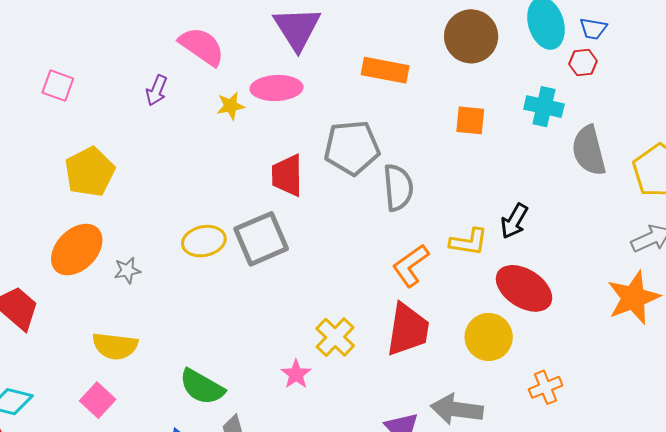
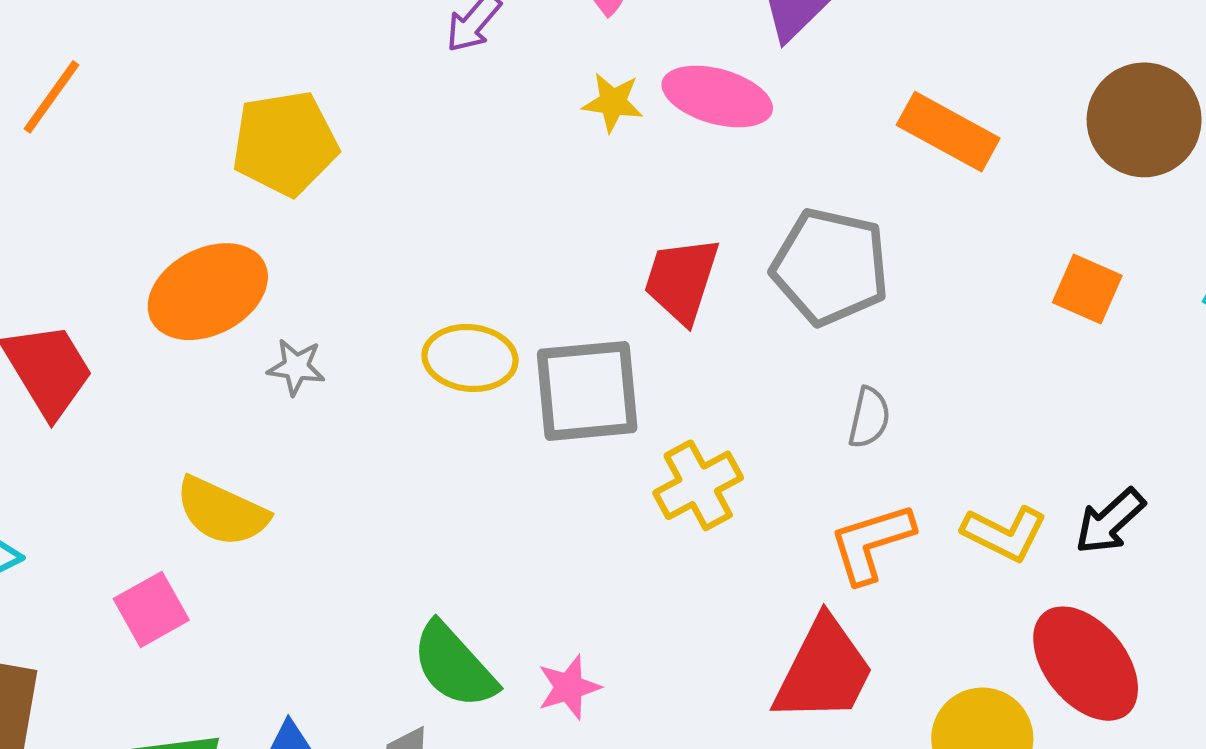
gray semicircle: (398, 187) -> (869, 418), moved, size x0.6
yellow cross: (335, 337) -> (698, 485), moved
green semicircle: (202, 387) -> (454, 665), moved

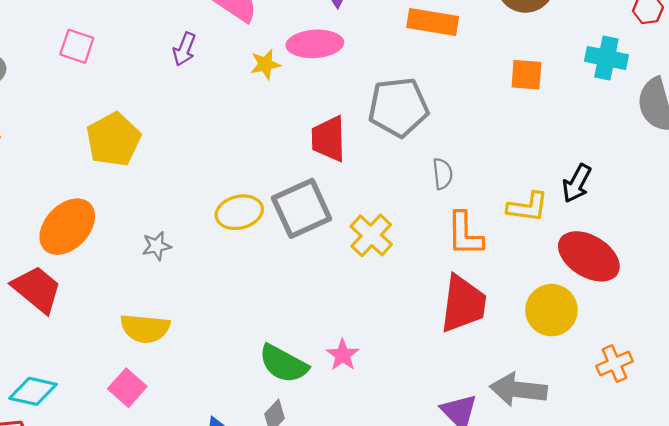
orange ellipse: (208, 292) -> (67, 227), moved
orange L-shape: (871, 543) -> (465, 234), turned -54

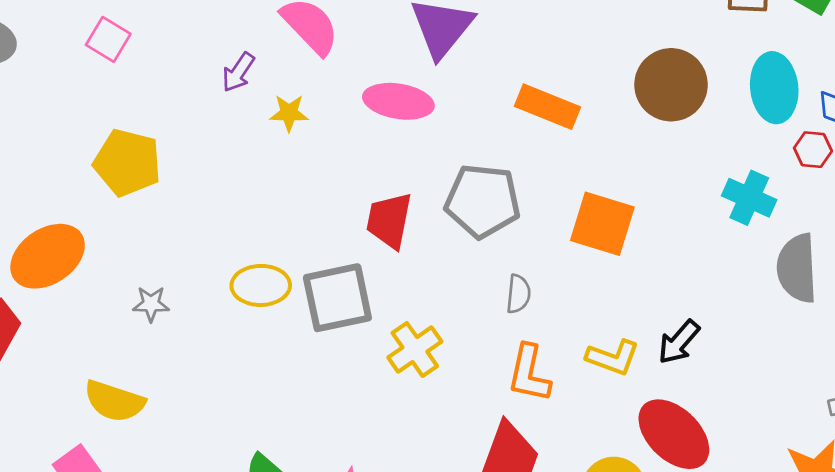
yellow star: (265, 64) -> (289, 113), moved
orange square: (526, 75) -> (602, 224), moved, size x1.5
yellow pentagon: (113, 139) -> (127, 163), turned 30

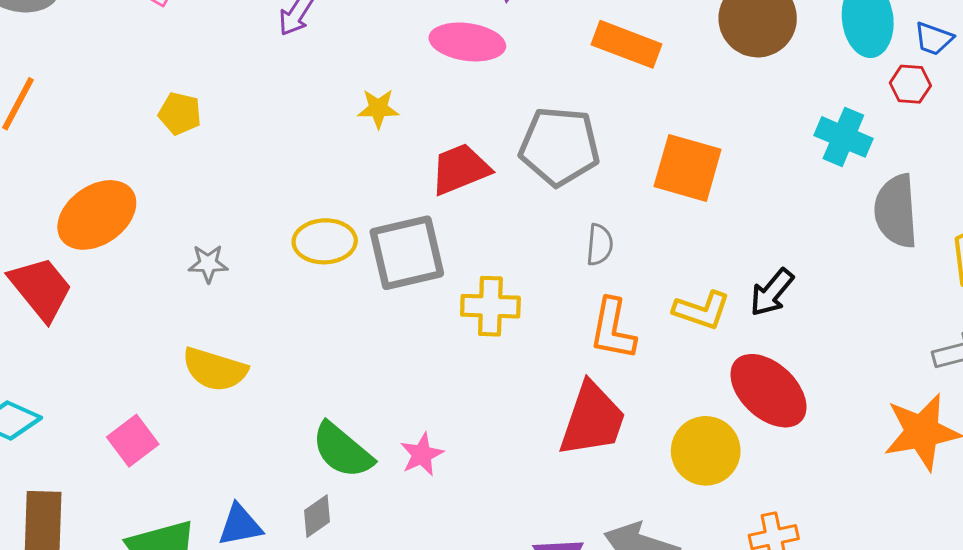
yellow star: (289, 113) -> (378, 108), moved
yellow pentagon: (127, 163) -> (180, 113), size x0.6
red trapezoid: (389, 220) -> (460, 169), turned 58
yellow cross: (415, 349) -> (490, 306), turned 38
yellow semicircle: (114, 401) -> (215, 369), moved

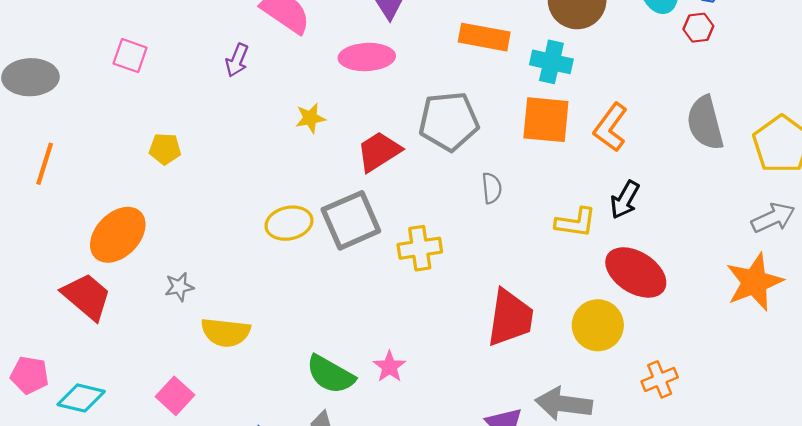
cyan cross: (843, 137) -> (551, 62), moved
gray star: (208, 264) -> (179, 287), moved
orange L-shape: (613, 329) -> (611, 127), moved, turned 36

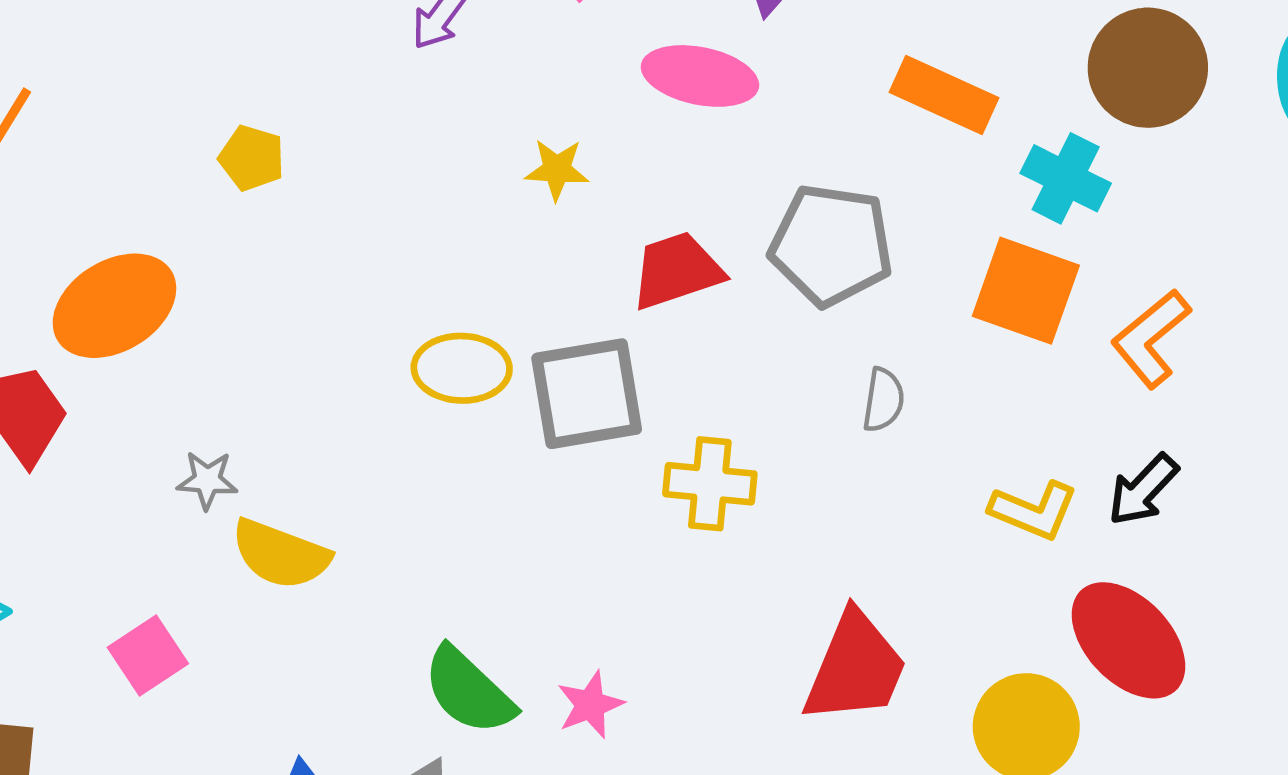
gray star: (179, 287) -> (207, 480), moved

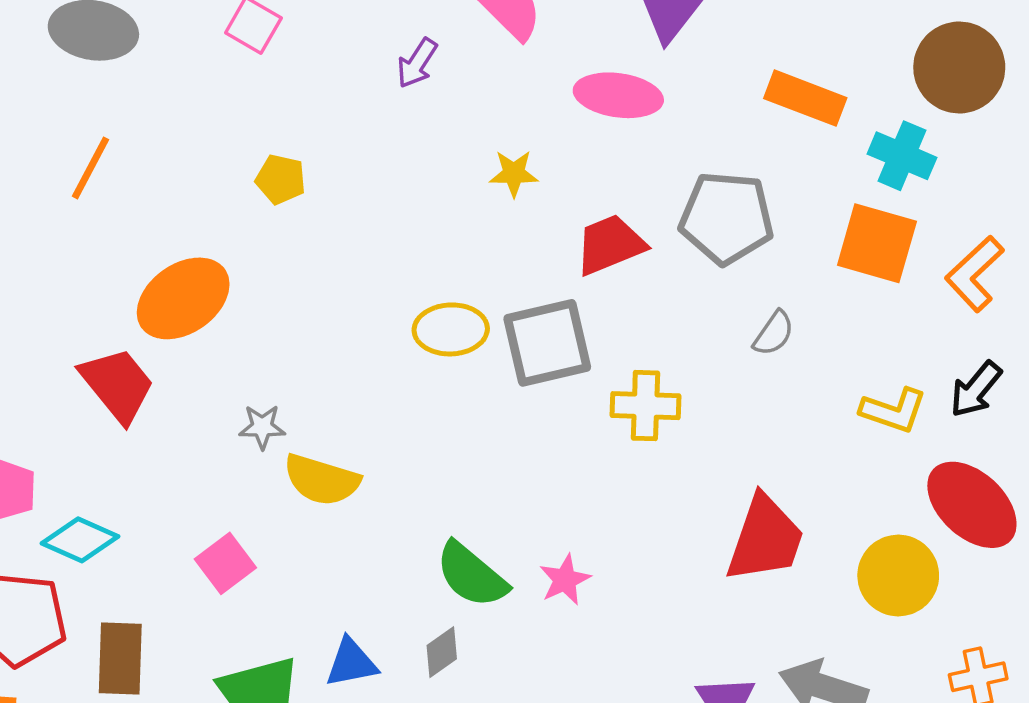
gray semicircle: (883, 400) -> (774, 333), turned 30

